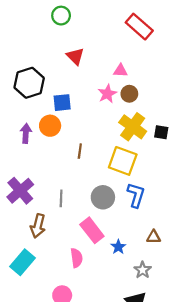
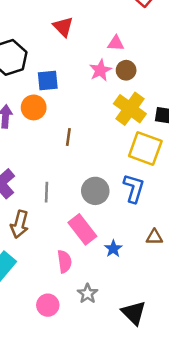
yellow square: (123, 161) -> (145, 149), moved
gray star: (143, 270) -> (88, 294), moved

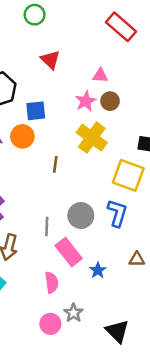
yellow cross: (130, 109) -> (92, 138), moved
gray line: (46, 192) -> (47, 226), moved
pink circle: (48, 305) -> (50, 324), moved

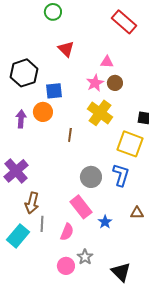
gray line: (47, 226) -> (42, 224), moved
pink semicircle: (52, 282) -> (67, 232), turned 30

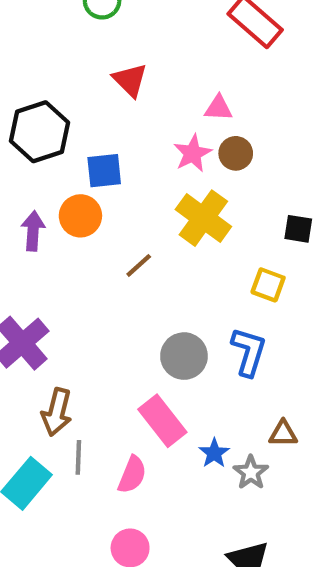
brown line: (70, 135) -> (139, 265), turned 40
yellow square: (130, 144) -> (268, 285), size x0.6
gray star: (85, 257) -> (251, 472), moved

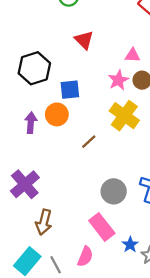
gray line: (78, 457) -> (56, 265), moved, turned -30

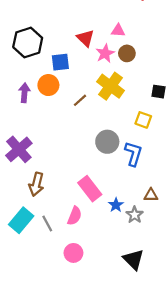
red triangle: (84, 40) -> (85, 38), moved
brown line: (89, 142) -> (80, 100), moved
gray circle: (114, 191) -> (107, 142), moved

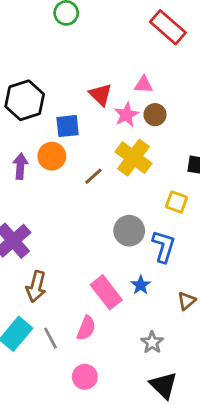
brown triangle: (151, 195) -> (186, 301), turned -40
blue star: (116, 205) -> (141, 285), moved
gray star: (135, 215) -> (152, 342), moved

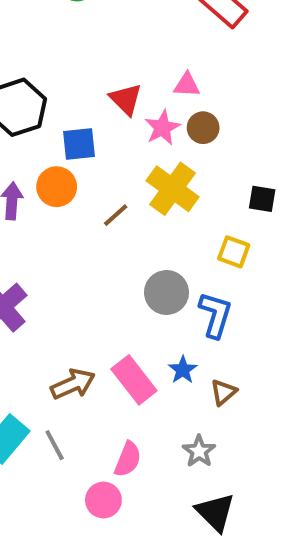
brown arrow: (36, 287) -> (73, 384), moved, turned -128
brown triangle: (186, 301) -> (223, 392), moved
pink semicircle: (86, 328) -> (128, 459), moved

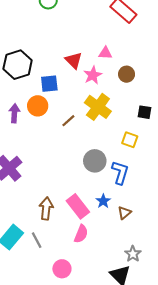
brown circle: (203, 128) -> (127, 74), moved
brown arrow: (73, 384) -> (46, 208), turned -60
gray star: (199, 451) -> (133, 254), moved
pink semicircle: (128, 459) -> (81, 234), moved

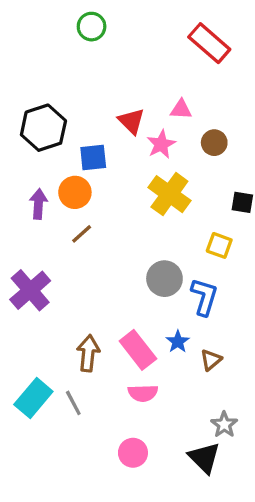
brown line: (68, 121) -> (82, 234), moved
pink semicircle: (81, 234) -> (143, 393), turned 66
pink circle: (62, 269) -> (133, 453), moved

